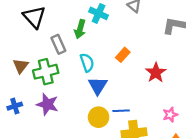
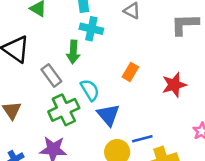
green cross: (46, 72) -> (64, 110), moved
red star: (156, 73) -> (174, 85), turned 30

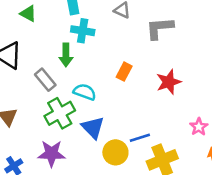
gray L-shape: (185, 24) -> (160, 28), moved
cyan semicircle: (90, 90) -> (85, 92), turned -35
blue triangle: (108, 115) -> (93, 128), moved

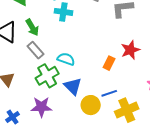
green arrow: (66, 55) -> (32, 27), moved, turned -30
orange rectangle: (124, 72) -> (109, 63), moved

